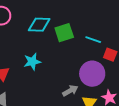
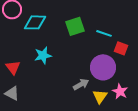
cyan diamond: (39, 25) -> (35, 22), moved

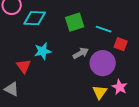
red triangle: (13, 67) -> (24, 66), moved
gray arrow: (81, 84) -> (81, 53), moved

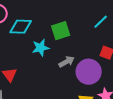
cyan line: (104, 29) -> (101, 22), moved, turned -63
cyan star: (43, 51) -> (41, 48), moved

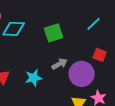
cyan star: (41, 48) -> (34, 78), moved

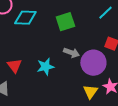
gray arrow: (60, 64) -> (71, 53), turned 49

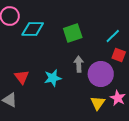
cyan line: (105, 13) -> (113, 36), moved
gray arrow: (71, 53) -> (79, 64), turned -112

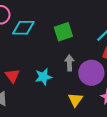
yellow triangle: (98, 103) -> (75, 100), moved

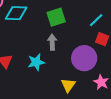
gray arrow: (69, 63) -> (52, 42), moved

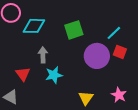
gray arrow: (52, 42) -> (43, 55), moved
purple circle: (84, 58) -> (97, 56), moved

